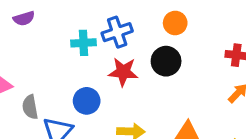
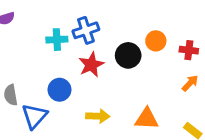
orange circle: (175, 23) -> (156, 41), moved
red star: (123, 72) -> (91, 65), turned -30

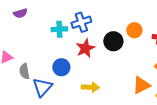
orange triangle: (147, 119) -> (141, 85), moved, turned -30

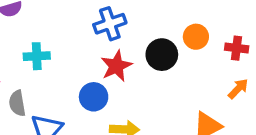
cyan cross: (59, 29) -> (37, 56), moved
blue circle: (61, 67) -> (94, 97), moved

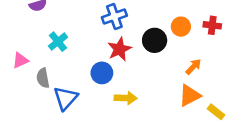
red cross: (237, 48) -> (212, 25), moved
cyan cross: (37, 56) -> (58, 42), turned -36
orange arrow: (238, 89) -> (193, 67), moved

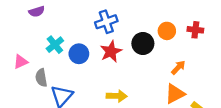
blue circle: (102, 73) -> (79, 54), moved

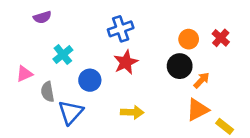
red cross: (195, 30) -> (221, 38), turned 35
black circle: (143, 43) -> (180, 66), moved
blue circle: (79, 54) -> (90, 80), moved

